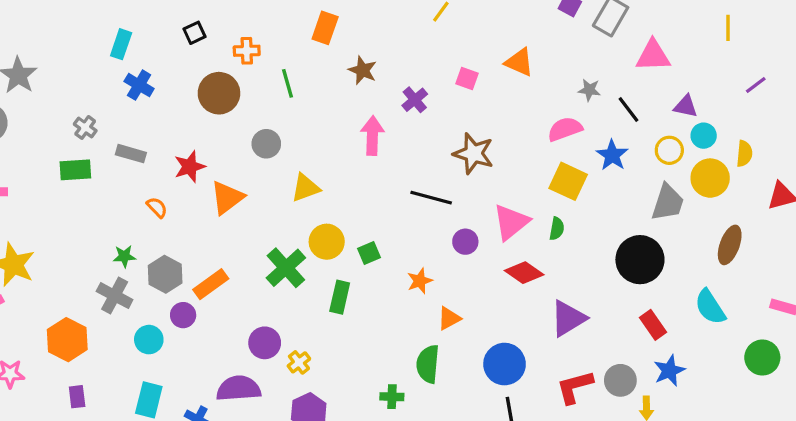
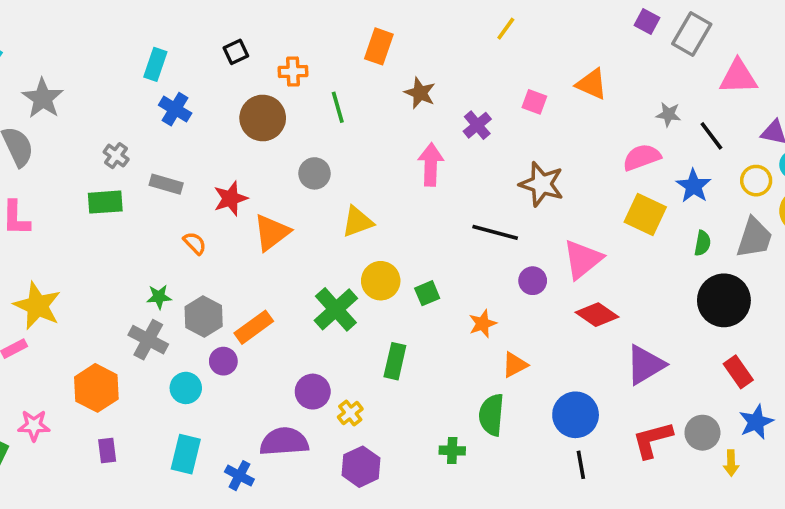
green semicircle: (557, 229) -> (702, 243), moved
green rectangle: (340, 297) -> (395, 361), moved

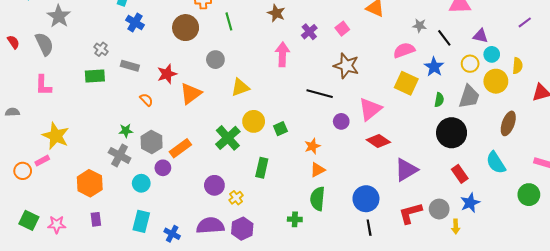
pink square: (534, 102) -> (342, 29), moved, turned 32
orange triangle: (515, 365) -> (318, 170), moved
pink star: (34, 426) -> (57, 224), moved
purple semicircle: (284, 442) -> (210, 226), moved

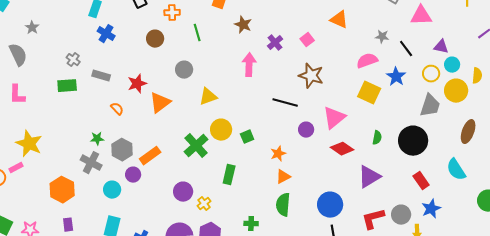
gray star: (59, 16) -> (32, 28), size x0.6
brown circle: (186, 28) -> (155, 39), size x0.7
green semicircle: (439, 100) -> (377, 138), moved
green cross: (295, 219) -> (251, 224), moved

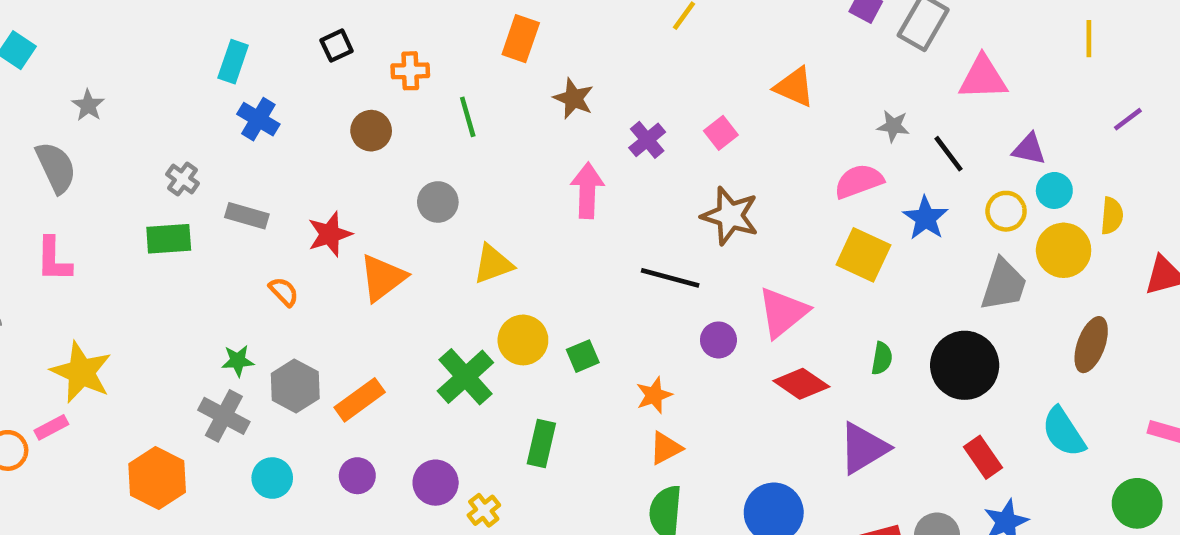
purple circle: (133, 175) -> (357, 476), moved

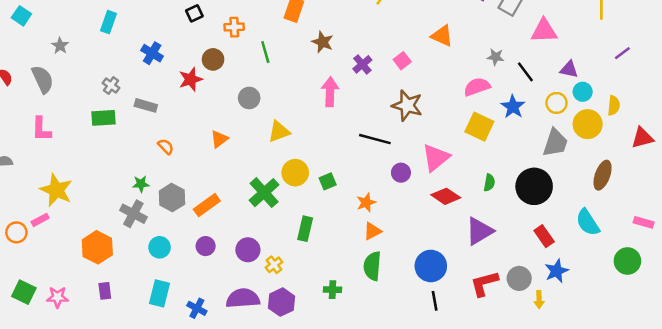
cyan rectangle: (233, 62) -> (109, 22), moved
red star: (330, 234) -> (191, 79), moved
orange triangle: (383, 278) -> (219, 139), size x0.7

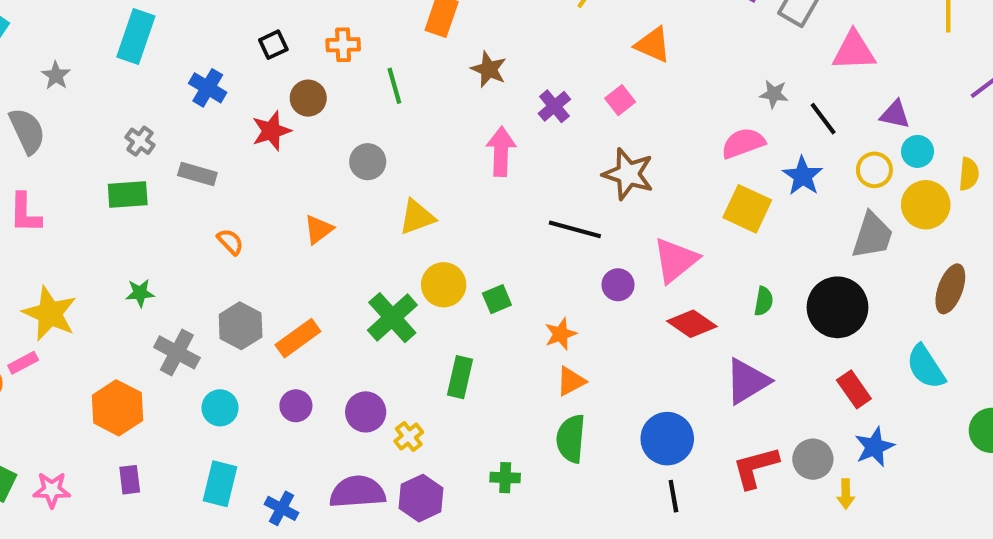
black square: (194, 13) -> (273, 45), moved
cyan rectangle: (109, 22) -> (136, 37), size x1.4
orange triangle: (442, 36) -> (653, 45), moved
green star: (141, 184) -> (140, 293), moved

